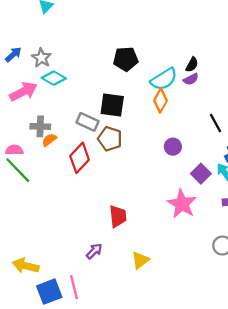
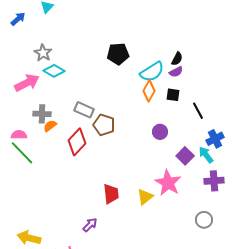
blue arrow: (13, 54) -> (18, 19), moved
black square: (112, 105) -> (173, 95), moved, size x0.6
yellow triangle: (140, 260) -> (145, 197), moved

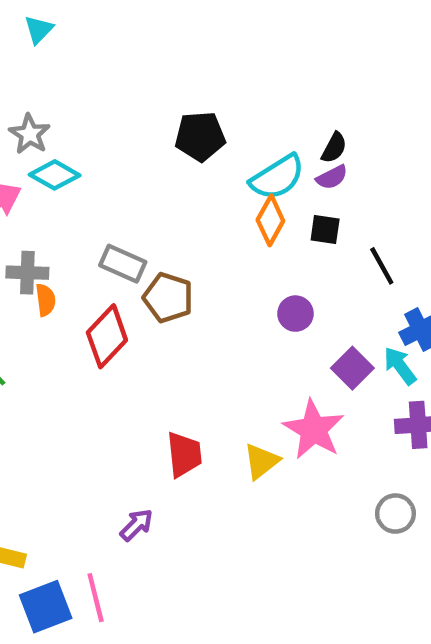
orange semicircle: (50, 126) -> (46, 300), turned 120

